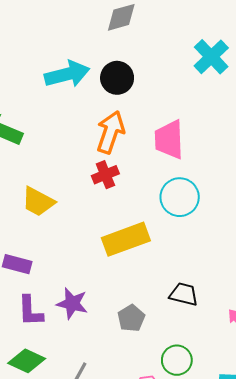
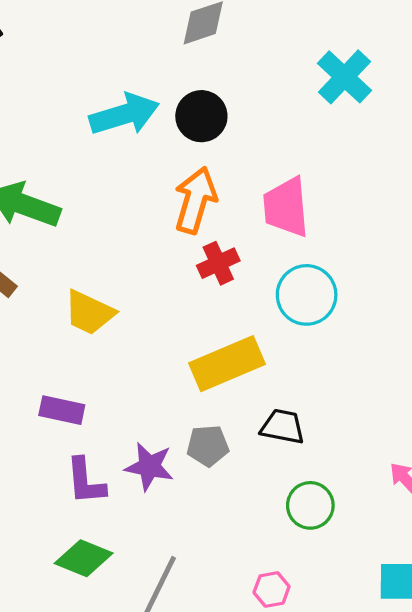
red cross: (105, 175) -> (218, 263), moved
black trapezoid: (184, 294) -> (283, 427), moved
gray pentagon: (131, 318) -> (208, 446), moved, turned 30
green circle: (177, 360) -> (310, 505), moved

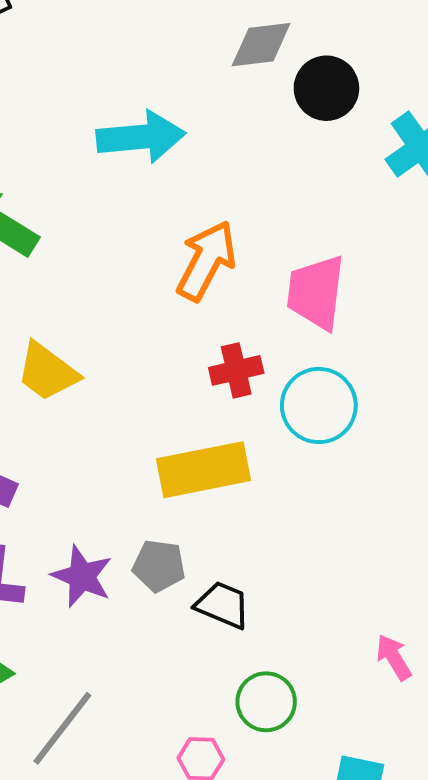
black circle: (201, 116) -> (326, 88), moved
red cross: (218, 263) -> (236, 370), moved
black trapezoid: (283, 427) -> (223, 605), moved
green circle: (310, 505) -> (266, 702), moved

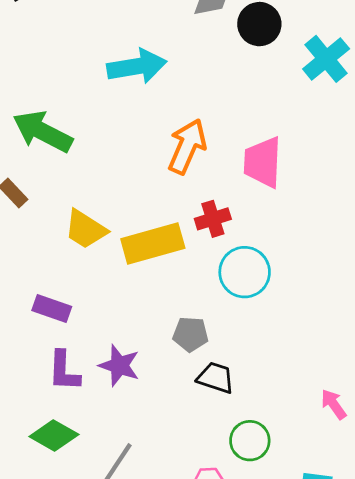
cyan circle: (319, 405) -> (245, 272), moved
yellow rectangle: (204, 470) -> (153, 244), moved
gray pentagon: (159, 566) -> (190, 334), moved

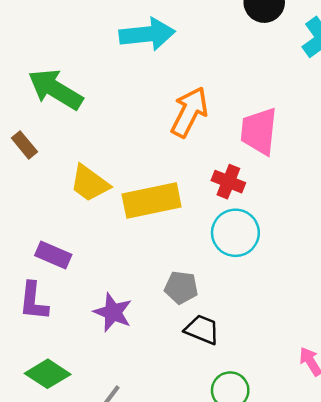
red cross: (213, 219) -> (228, 182), moved, turned 36
purple L-shape: (64, 371) -> (34, 301), moved

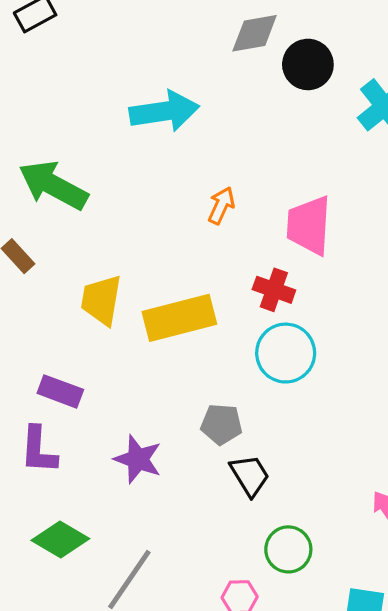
orange arrow: (189, 112) -> (221, 205), size x0.6
yellow trapezoid: (90, 183) -> (101, 300), turned 66
black trapezoid: (202, 330) -> (250, 475), turned 39

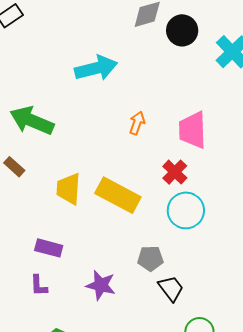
red cross: (274, 290) -> (175, 172), turned 30
yellow rectangle: (179, 318) -> (118, 195), turned 48
purple L-shape: (38, 450) -> (39, 286), size x0.7

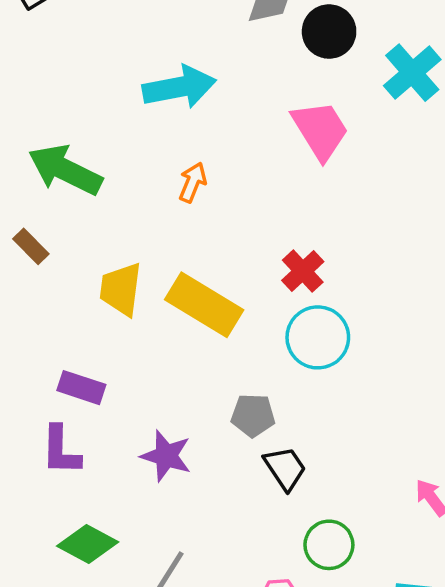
orange arrow: (137, 123) -> (193, 182), moved
pink trapezoid: (193, 130) -> (320, 130), moved, turned 147
purple L-shape: (39, 286) -> (61, 450), size x1.4

